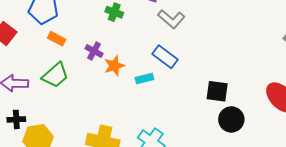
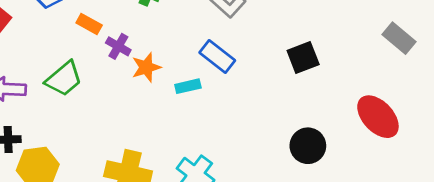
orange rectangle: (57, 39) -> (89, 24), moved
black square: (217, 91) -> (303, 57), moved, turned -30

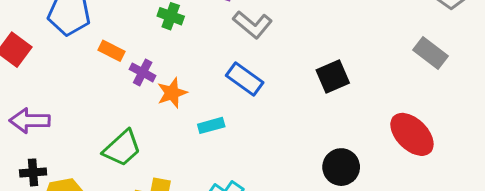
green trapezoid: (64, 79) -> (122, 148), moved
cyan rectangle: (188, 86) -> (211, 125), moved

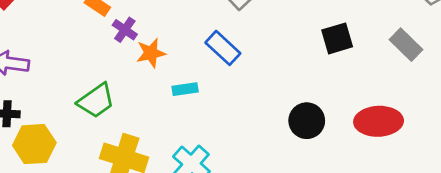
black square: (333, 77) -> (337, 38), moved
red ellipse: (412, 134) -> (379, 121), turned -54
black circle: (341, 167) -> (307, 121), moved

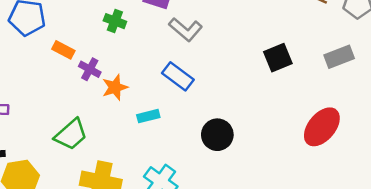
gray rectangle: (406, 45) -> (339, 57), turned -60
black circle: (307, 121) -> (217, 135), moved
red ellipse: (379, 121) -> (322, 127), turned -42

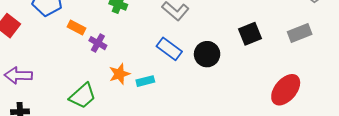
orange star: (115, 87) -> (119, 74), moved
black circle: (217, 135) -> (207, 54), moved

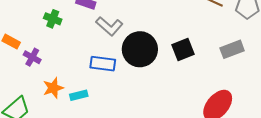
blue rectangle: (169, 49) -> (103, 64), turned -30
black circle: (207, 54) -> (140, 49), moved, size x1.4

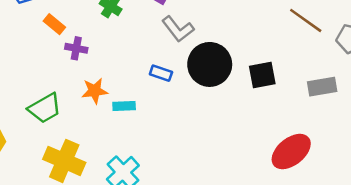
purple cross: (32, 57) -> (76, 48), turned -30
blue rectangle: (103, 64) -> (161, 73), size x0.7

